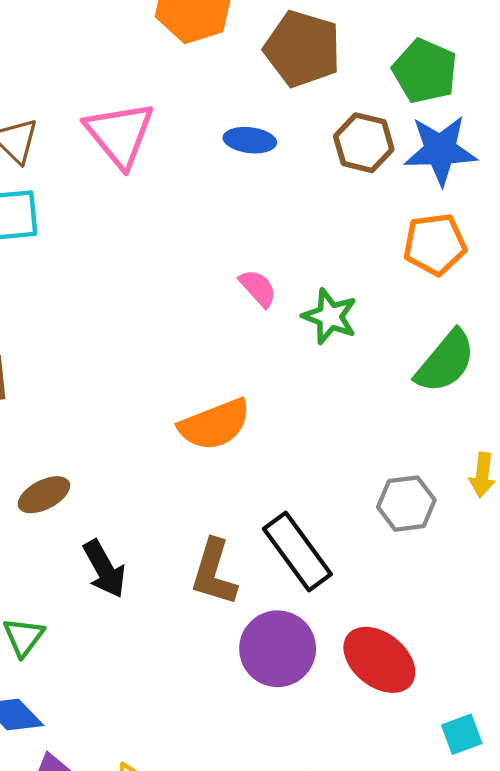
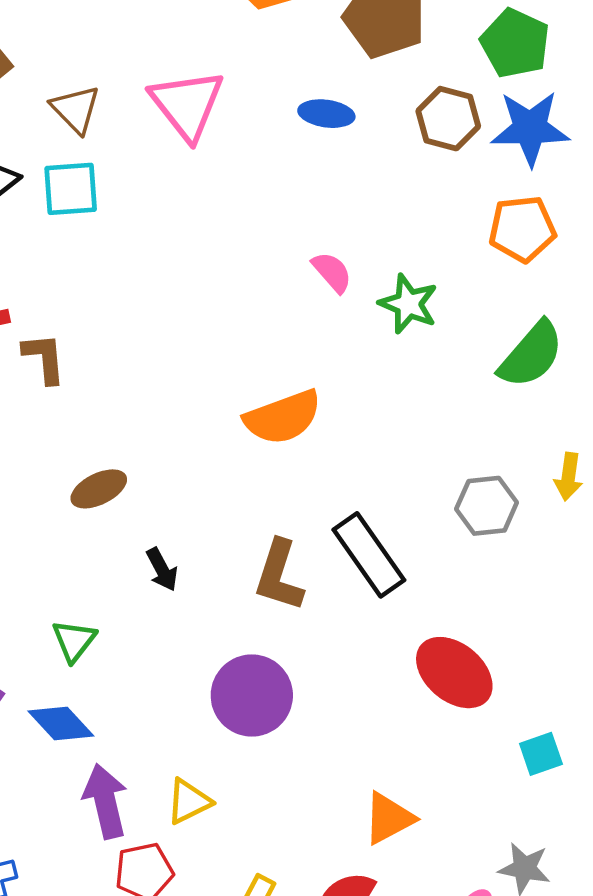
black arrow: (104, 569) -> (162, 569), size x0.7
purple circle: (278, 649) -> (252, 695), moved

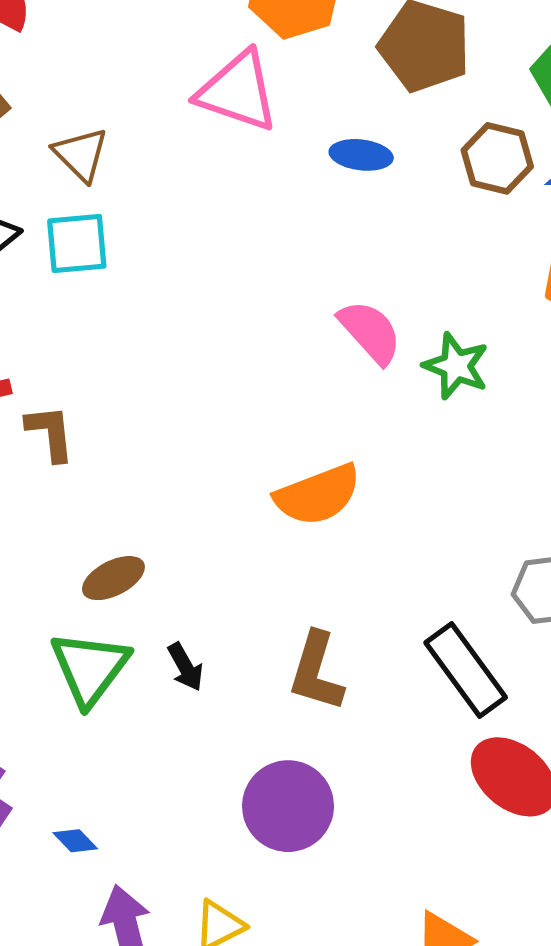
pink triangle: (187, 105) -> (238, 91), moved, turned -32
pink semicircle: (332, 272) -> (370, 332), size x1.4
black rectangle: (369, 555) -> (466, 670), moved
green triangle: (74, 641) -> (90, 668), moved, size x1.6
blue diamond: (61, 724) -> (75, 841), size x0.6

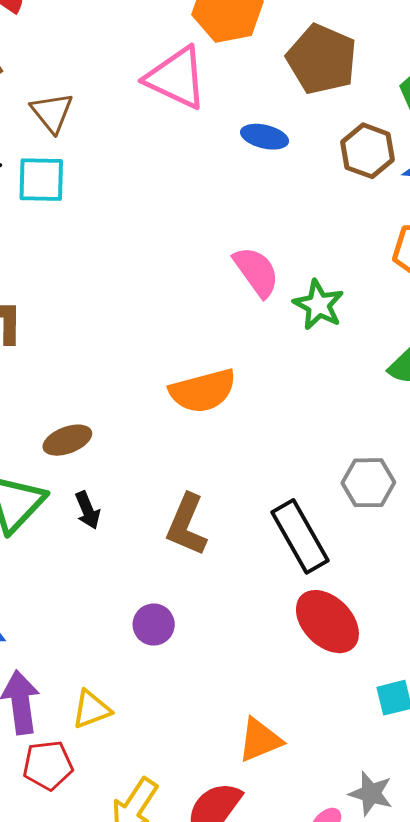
brown ellipse: (113, 578) -> (67, 440), moved
purple circle: (288, 806) -> (154, 625), size x0.6

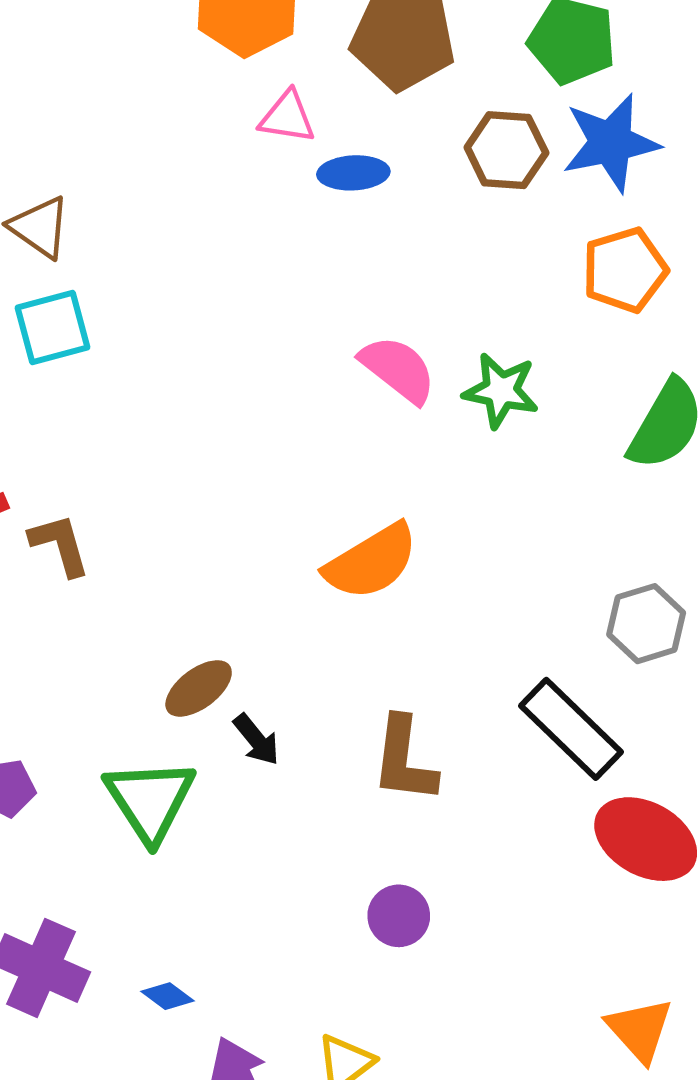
pink triangle: (176, 78) -> (287, 117), moved, size x0.6
black arrow: (88, 510) -> (256, 740), moved
orange triangle: (260, 740) -> (640, 1030), moved, turned -33

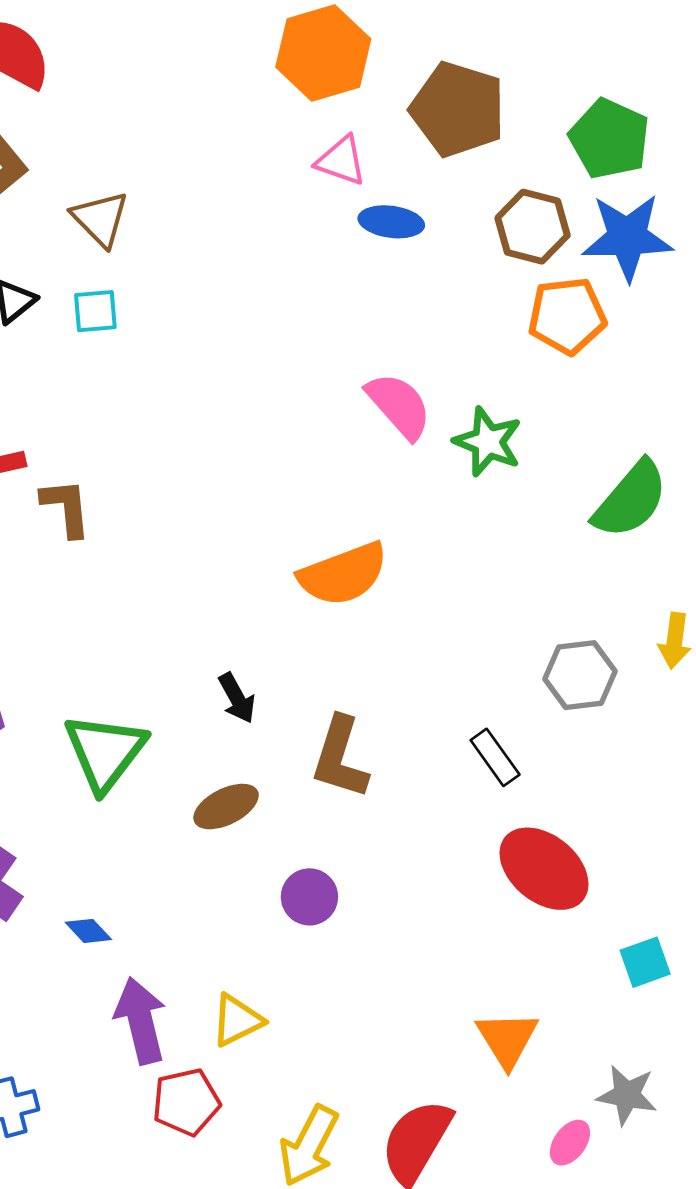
orange pentagon: (625, 270) -> (567, 316), moved
cyan square: (53, 327) -> (95, 311), size x0.7
brown ellipse: (199, 688) -> (226, 807), moved
black rectangle: (571, 729) -> (495, 757), size x0.6
black arrow: (256, 740) -> (237, 698), moved

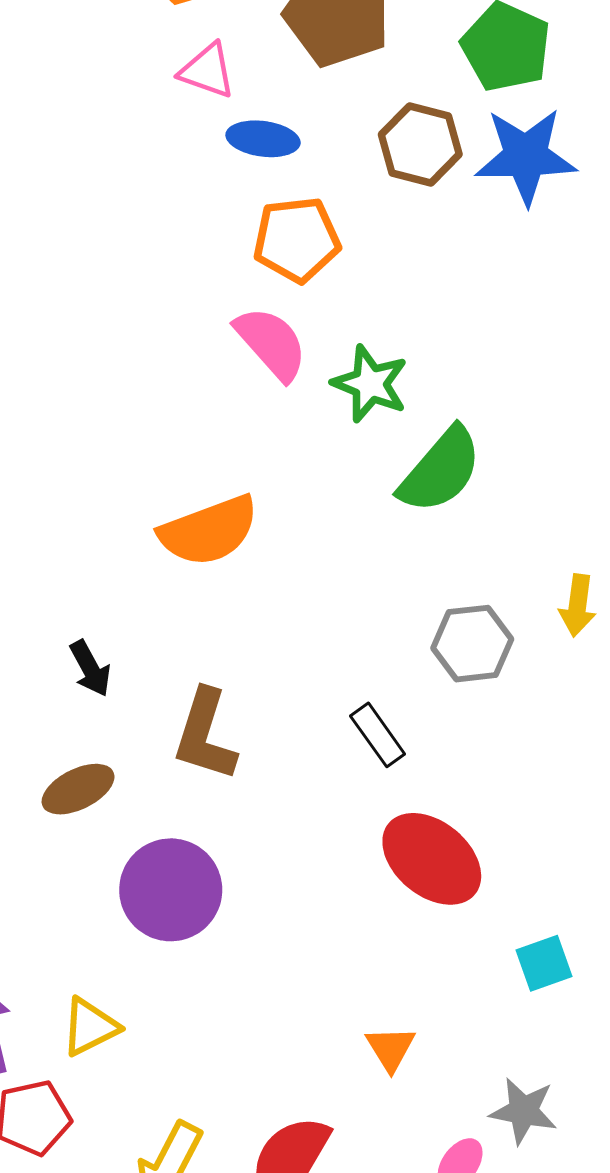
orange pentagon: (567, 316) -> (297, 240), moved
green semicircle: (631, 500) -> (440, 470), moved
purple circle: (309, 897) -> (171, 890), size x1.6
orange triangle: (507, 1039) -> (390, 1048), size x0.7

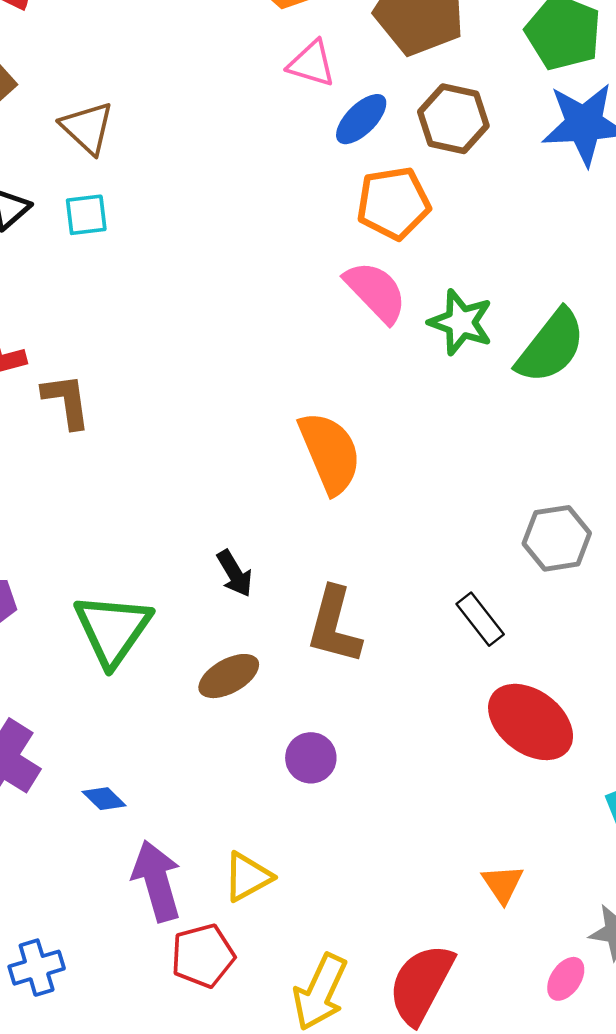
blue ellipse: (263, 139) -> (361, 119), turned -50
brown hexagon: (420, 144) -> (453, 119), moved
green semicircle: (440, 470) -> (551, 346), moved
orange semicircle: (209, 531) -> (330, 453), turned -90
purple circle: (171, 890) -> (311, 758), size x0.6

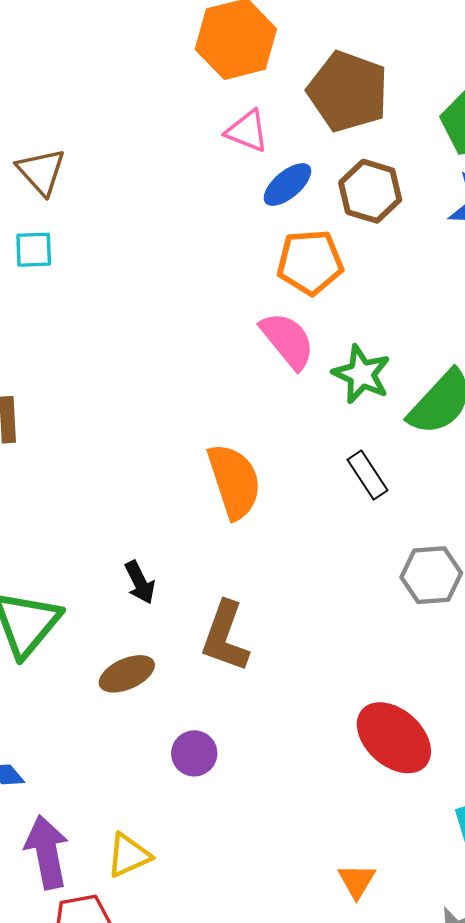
black rectangle: (480, 619) -> (367, 475), moved

